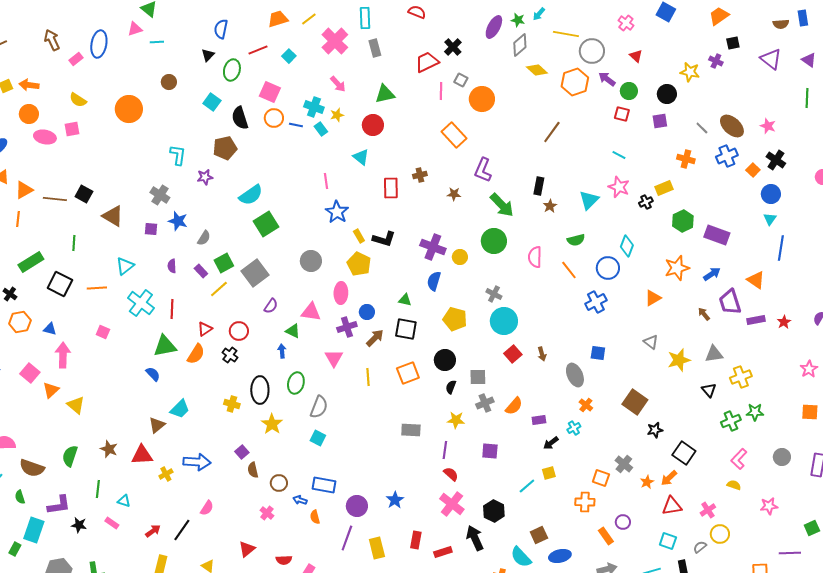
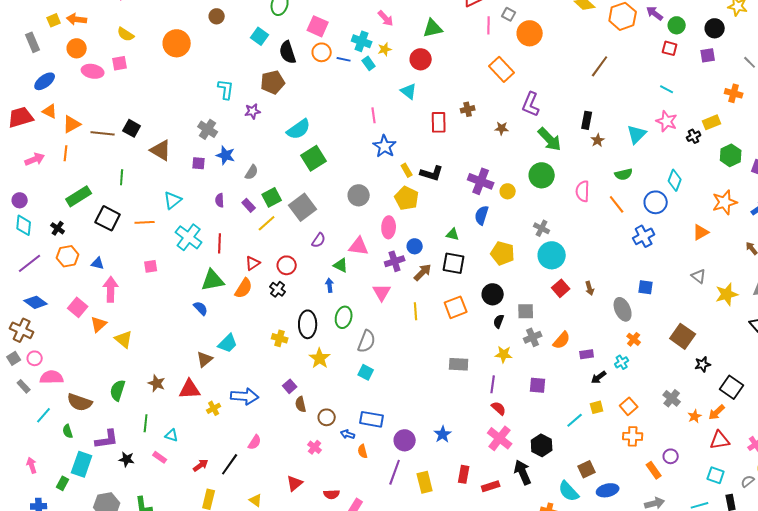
pink square: (103, 332) -> (151, 266), turned -32
orange square: (601, 478) -> (629, 406), moved, turned 30

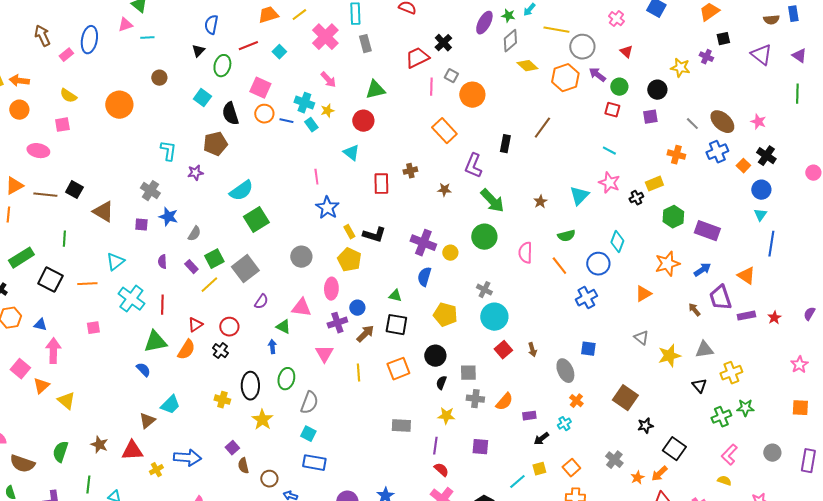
pink ellipse: (93, 71) -> (38, 151), moved
black rectangle: (587, 120) -> (505, 144), moved
gray cross: (533, 337) -> (475, 399), turned 30
blue rectangle: (372, 419) -> (314, 463), moved

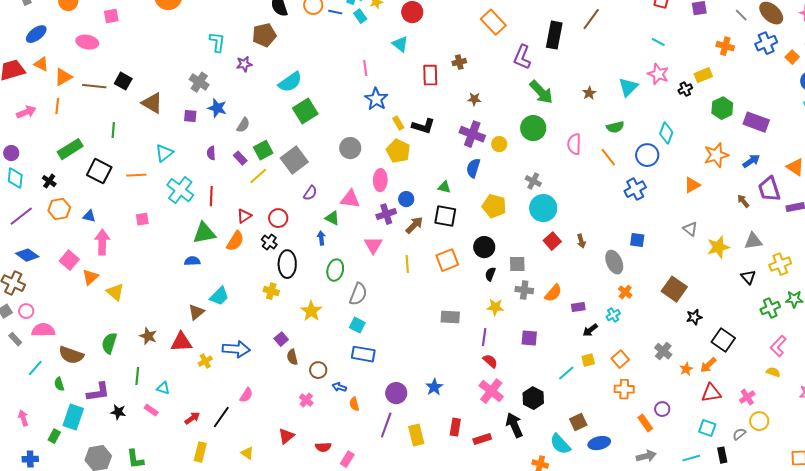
black rectangle: (505, 144) -> (554, 35), size x1.5
brown star: (444, 190) -> (474, 99), moved
blue semicircle: (143, 370) -> (192, 261), turned -49
black ellipse: (250, 386) -> (287, 264), moved

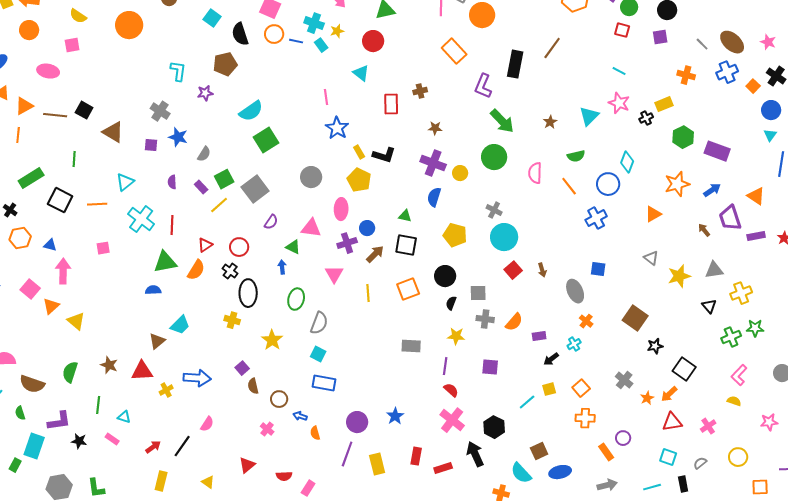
yellow circle: (759, 421) -> (738, 457), moved

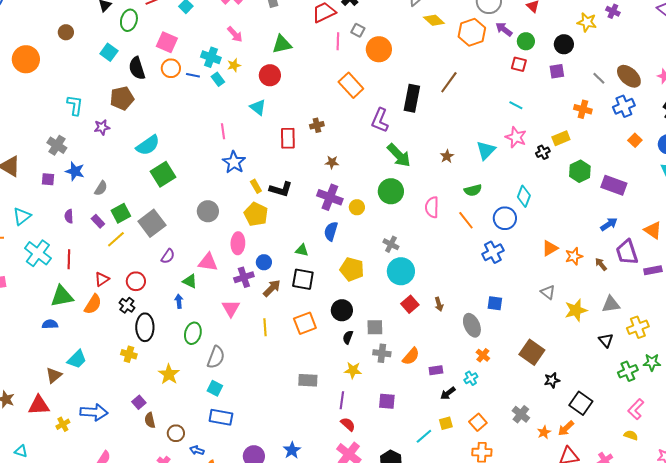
orange square: (753, 86) -> (635, 140), moved
orange star: (677, 184) -> (574, 256), moved, size x0.7

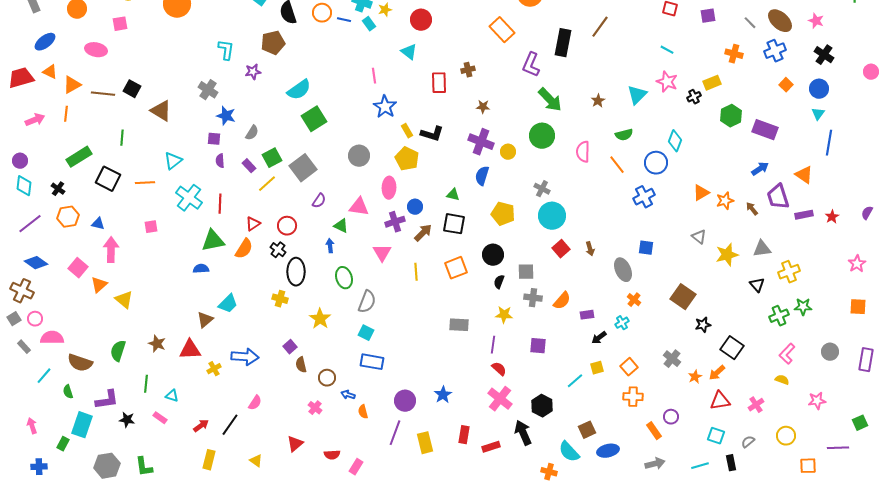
purple square: (48, 179) -> (214, 139), moved
green ellipse: (193, 333) -> (344, 278), turned -30

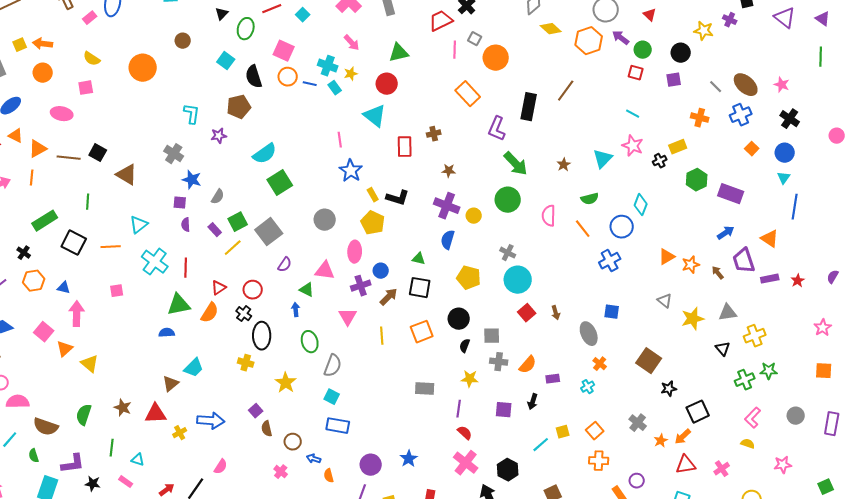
cyan triangle: (409, 52) -> (375, 116), size x1.4
black arrow: (599, 338) -> (533, 402), moved, turned -35
black square: (732, 348) -> (698, 412), turned 30

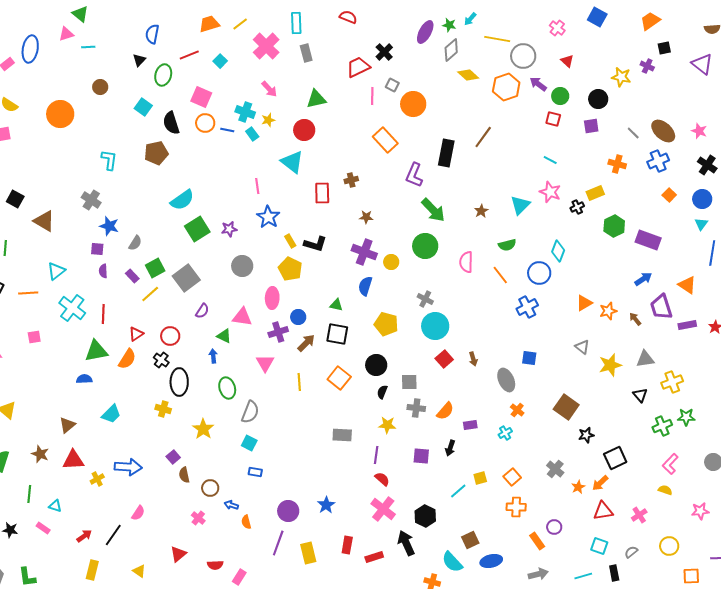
purple star: (219, 136) -> (229, 229), moved
orange square: (422, 332) -> (339, 378), turned -30
brown triangle: (171, 384) -> (67, 425), moved
blue rectangle: (338, 426) -> (255, 472), size x0.6

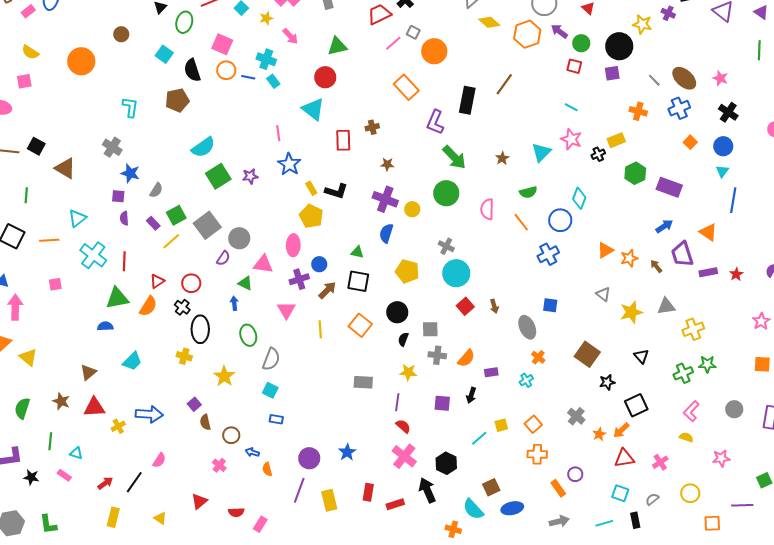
pink line: (372, 96) -> (393, 43), turned 48
black circle: (598, 99) -> (619, 46), size x1.4
yellow star: (268, 120) -> (266, 18), moved
gray circle: (242, 266) -> (239, 238), moved
black triangle: (640, 395) -> (641, 356), moved

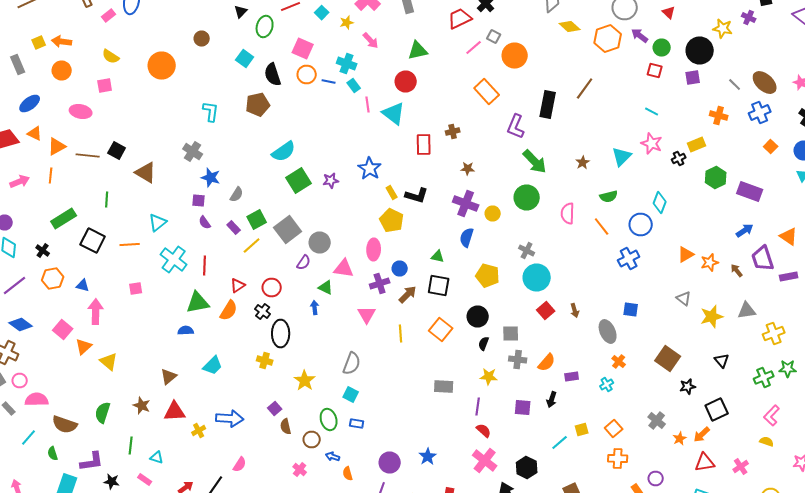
pink line: (278, 133) -> (368, 104), moved
purple semicircle: (124, 218) -> (205, 222), turned -32
green ellipse: (248, 335) -> (329, 420), moved

